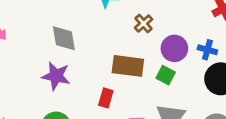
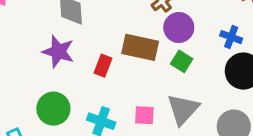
purple circle: (174, 48) -> (179, 27), moved
red rectangle: (106, 98) -> (103, 66), moved

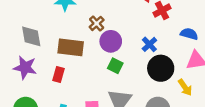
blue cross: (231, 37) -> (149, 44), turned 32
brown rectangle: (140, 47) -> (71, 47), moved

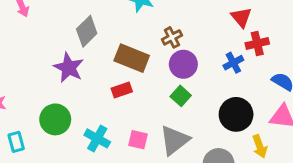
gray diamond: (31, 36) -> (87, 31), turned 40
blue cross: (149, 44) -> (233, 63), moved
red rectangle: (59, 75) -> (122, 90), moved, turned 40

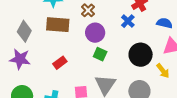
brown cross: (172, 37) -> (88, 10), moved
brown rectangle: (132, 58) -> (58, 25), moved

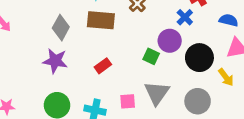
purple circle: (95, 33) -> (170, 41), moved

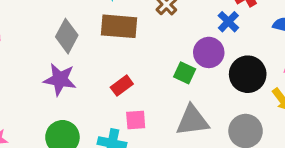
gray triangle: (157, 93) -> (192, 121), turned 48
pink square: (128, 101) -> (136, 120), moved

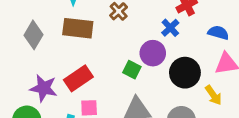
purple star: (60, 79) -> (44, 88), moved
red rectangle: (122, 86) -> (78, 78), size x1.5

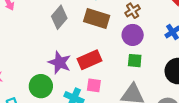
purple circle: (153, 53) -> (133, 35), moved
green square: (132, 70) -> (135, 61), turned -32

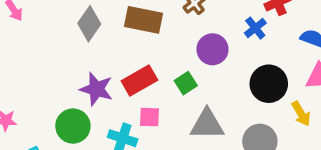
purple circle: (133, 35) -> (212, 49), moved
green square: (135, 61) -> (186, 83), moved, turned -32

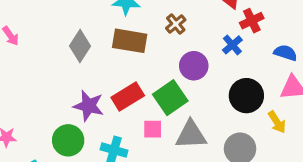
green square: (186, 83) -> (170, 98), size x1.6
pink square: (149, 117) -> (153, 129), moved

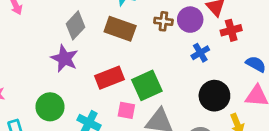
brown cross: (176, 24) -> (163, 21), turned 36
blue cross: (232, 45) -> (200, 53), moved
purple circle: (194, 66) -> (190, 20), moved
purple star: (89, 106) -> (64, 58), moved

